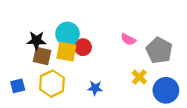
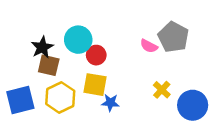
black star: (36, 41) -> (42, 47), turned -30
gray pentagon: (159, 50) -> (173, 37), moved
yellow square: (66, 52) -> (95, 85), moved
blue square: (18, 86) -> (20, 100), size x1.6

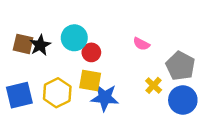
gray pentagon: (173, 37) -> (180, 66), moved
brown square: (49, 65) -> (23, 44), moved
blue star: (110, 103) -> (105, 98), size x1.6

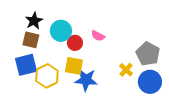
brown square: (23, 44) -> (31, 40), moved
pink semicircle: (141, 44) -> (98, 36), moved
black star: (40, 45) -> (34, 21), moved
blue square: (19, 95) -> (26, 65), moved

